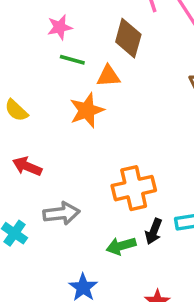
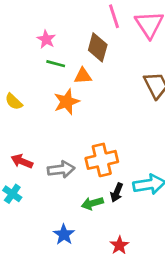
pink star: (60, 27) -> (46, 39), turned -30
red arrow: (27, 166) -> (22, 161), moved
gray arrow: (61, 213) -> (61, 169), moved

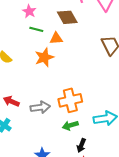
brown diamond: (98, 47) -> (67, 17), turned -45
black arrow: (117, 192) -> (81, 145), moved
green arrow: (92, 203) -> (70, 125), moved

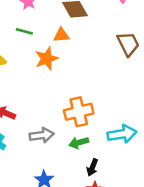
green line: (36, 29) -> (24, 31), moved
gray arrow: (40, 107) -> (42, 135), moved

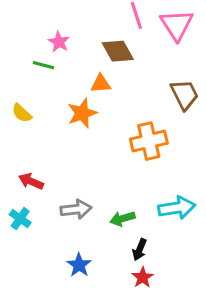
green line: (24, 31) -> (43, 65), moved
orange cross: (79, 112) -> (149, 141), moved

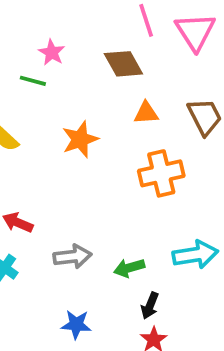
orange triangle: (101, 84) -> (146, 113), moved
blue star: (79, 265) -> (76, 324), turned -30

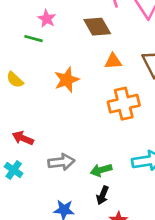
black arrow: (150, 306) -> (103, 195), moved

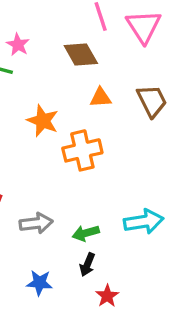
orange star: (67, 80) -> (43, 121), turned -30
orange cross: (124, 104) -> (82, 150), moved

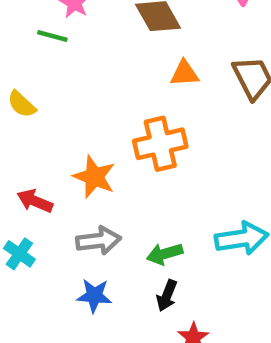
orange star: (43, 121) -> (94, 177), moved
blue star: (39, 283) -> (94, 296), moved

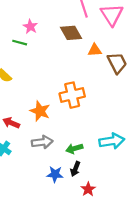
orange triangle: (184, 73) -> (95, 50), moved
blue star: (94, 296) -> (55, 174), moved

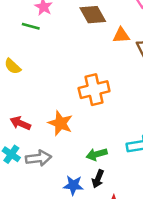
orange star: (40, 111) -> (60, 123), moved
gray arrow: (42, 142) -> (38, 158), moved

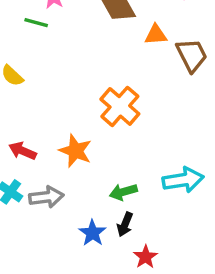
orange cross: (94, 90) -> (120, 106), turned -36
blue star: (73, 185) -> (93, 233), turned 30

